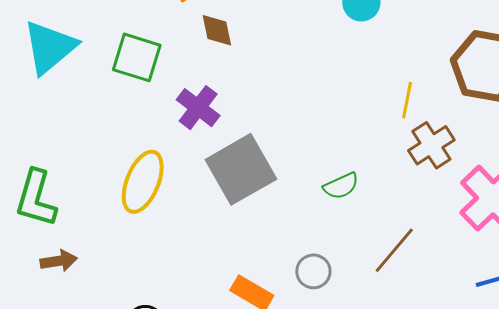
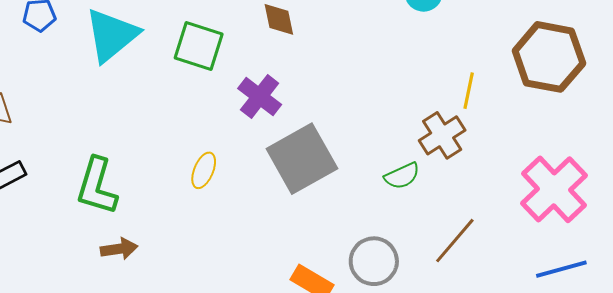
brown cross: (431, 145) -> (442, 135), moved
yellow ellipse: (143, 182) -> (204, 170), size x0.6
gray circle: (313, 271) -> (374, 261), size x1.4

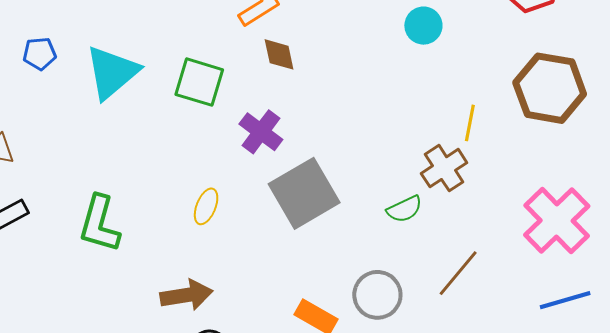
brown arrow: (119, 249) -> (187, 295), moved, size x1.4

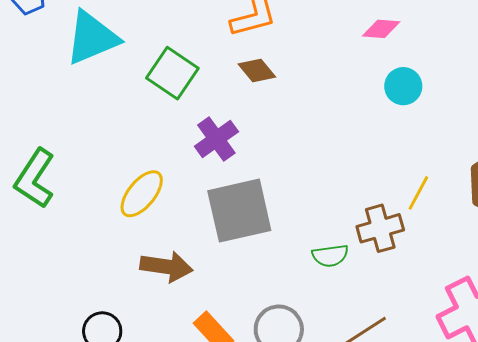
brown diamond: (279, 54) -> (257, 71), turned -45
yellow ellipse: (206, 206) -> (142, 194), size x1.4
brown arrow: (187, 295) -> (166, 267), moved

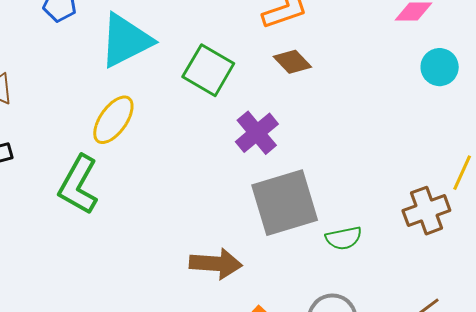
yellow ellipse: (142, 194) -> (113, 120), moved
green semicircle: (330, 256) -> (344, 238), moved

